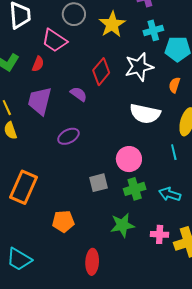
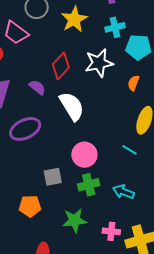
white semicircle: (145, 114) -> (72, 106), moved, turned -136
purple ellipse: (68, 136) -> (25, 129), size x1.4
cyan line: (174, 152) -> (130, 150), turned -49
orange pentagon: (63, 221) -> (30, 206), moved

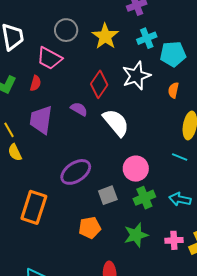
purple ellipse: (25, 129) -> (76, 172), moved

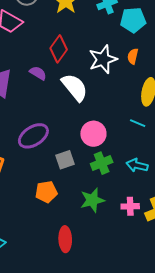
white star: (136, 76) -> (103, 59), moved

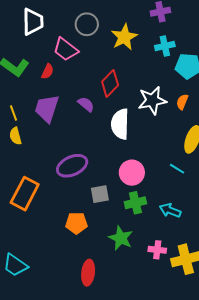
white semicircle: (75, 87) -> (120, 124), turned -148
green star: (92, 200) -> (121, 238), turned 30

